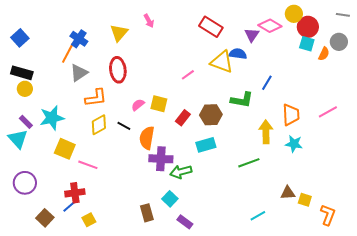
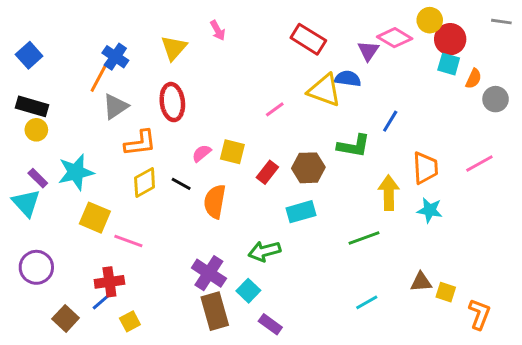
gray circle: (339, 42) -> (496, 99), moved
purple cross: (161, 159) -> (209, 273), moved, turned 30
brown rectangle: (147, 213) -> (215, 311), size x1.4
cyan line: (258, 216) -> (367, 302), moved

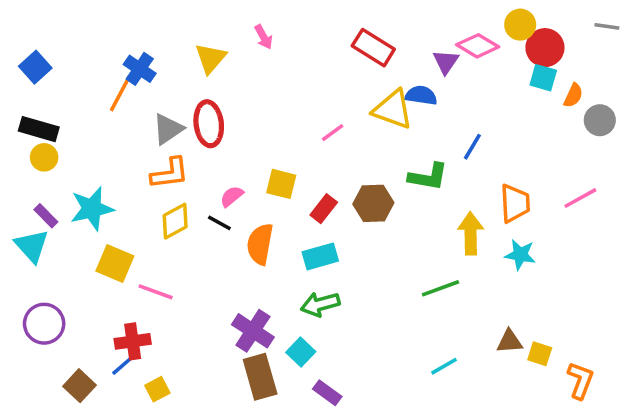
gray triangle: (115, 106) -> (168, 129), moved
pink semicircle: (202, 153) -> (232, 196), moved
cyan rectangle: (301, 212) -> (320, 256), moved

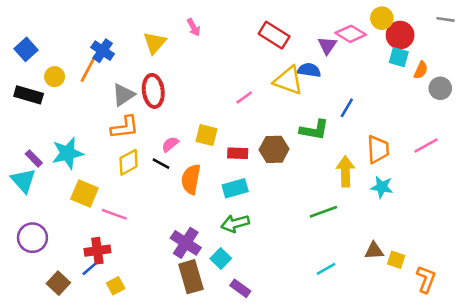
yellow circle: (44, 157) -> (55, 77), moved
red rectangle: (324, 209) -> (238, 153), turned 54

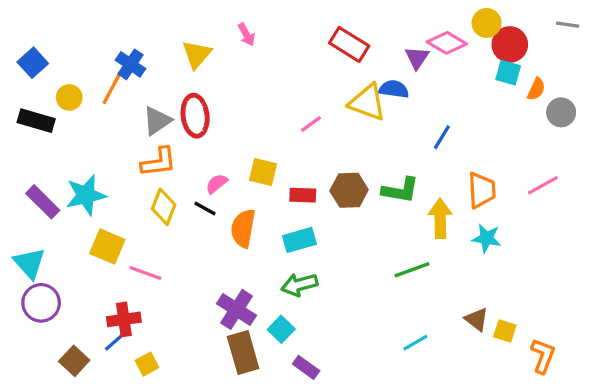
green L-shape: (314, 130) -> (400, 190), moved
purple rectangle: (34, 158) -> (43, 202), size x1.5
yellow diamond: (129, 162) -> (164, 207), turned -40
cyan triangle: (23, 181) -> (29, 263), moved
brown triangle: (374, 251) -> (477, 319), turned 42

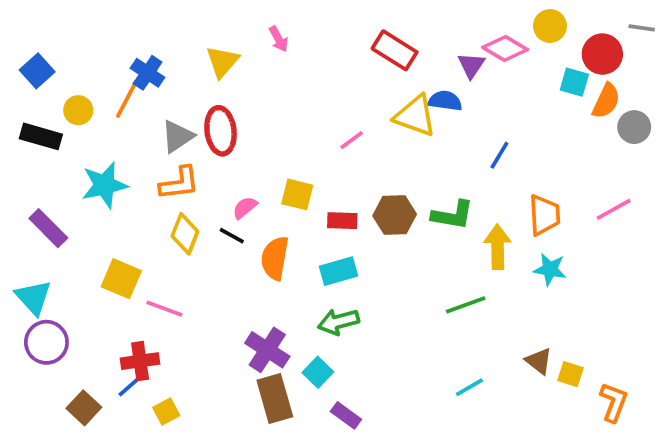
red circle: (510, 44) -> (602, 54), moved
orange semicircle: (536, 89) -> (606, 101), size x1.4
cyan star: (86, 195) -> (104, 185), moved

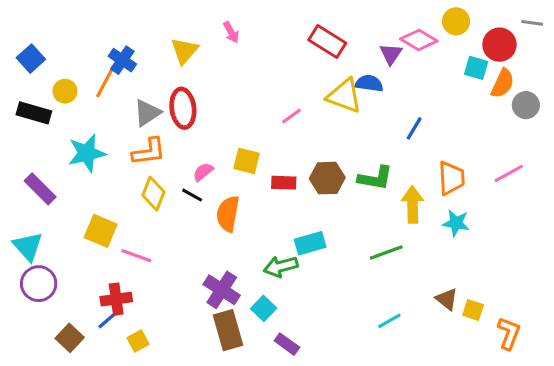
cyan rectangle: (338, 271) -> (310, 243), moved

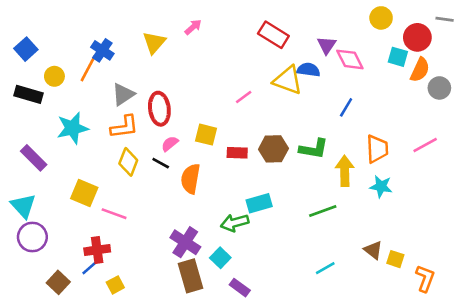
pink arrow: (231, 32) -> (193, 27), turned -102
pink diamond: (419, 40) -> (350, 59), moved, turned 32
red ellipse: (183, 108) -> (159, 109), moved

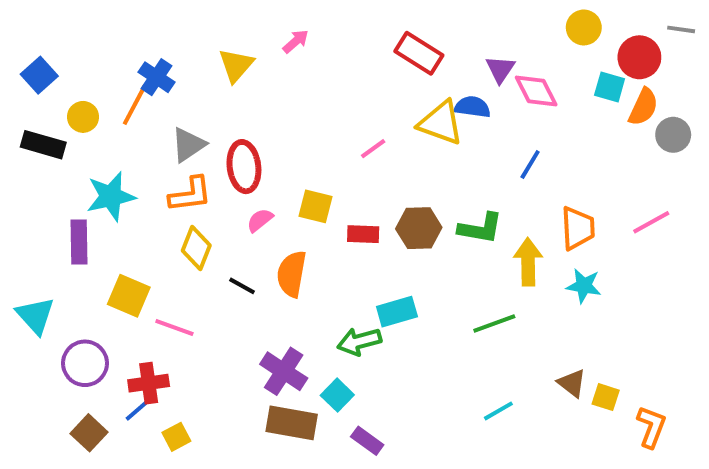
purple rectangle: (34, 158) -> (79, 242), moved, turned 44
black line: (161, 163) -> (242, 286), moved
purple circle: (32, 237) -> (85, 363), moved
brown rectangle: (191, 276) -> (292, 423), turned -64

